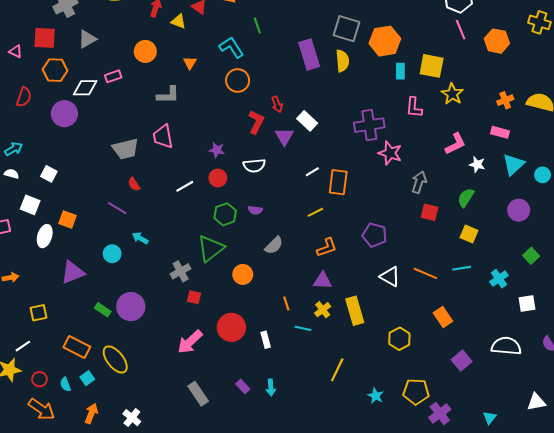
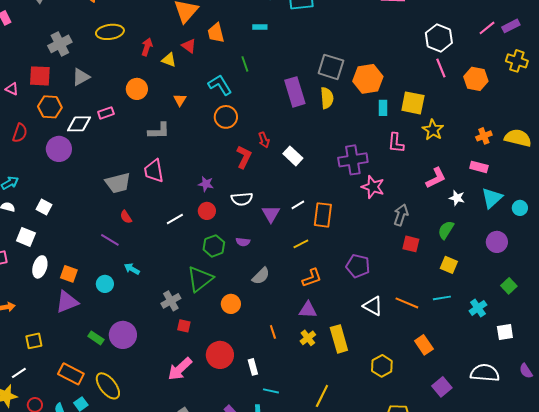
purple triangle: (284, 136) -> (271, 214), moved
orange square: (67, 219) -> (69, 274), moved
cyan line: (303, 328) -> (271, 391), moved

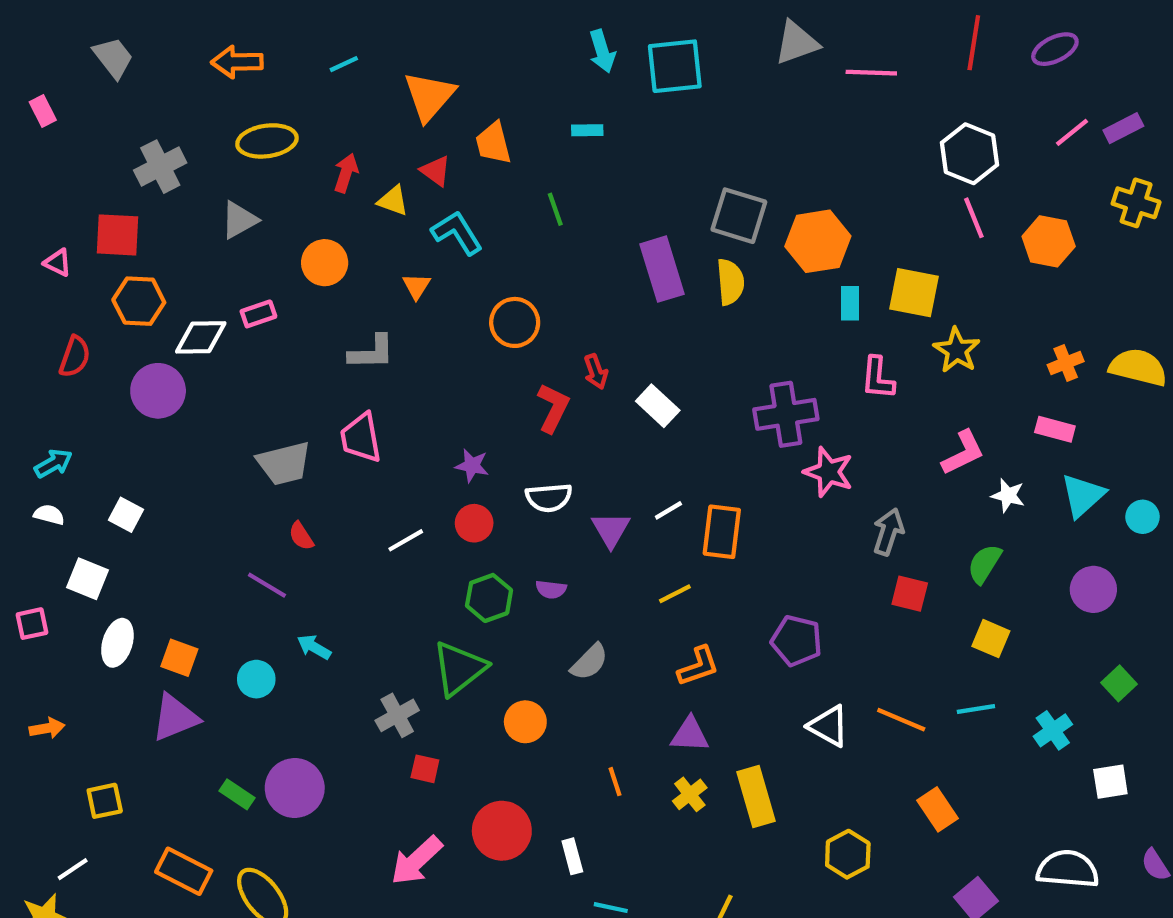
gray triangle: (81, 77) -> (239, 220), moved
cyan L-shape: (220, 85) -> (457, 233), moved

